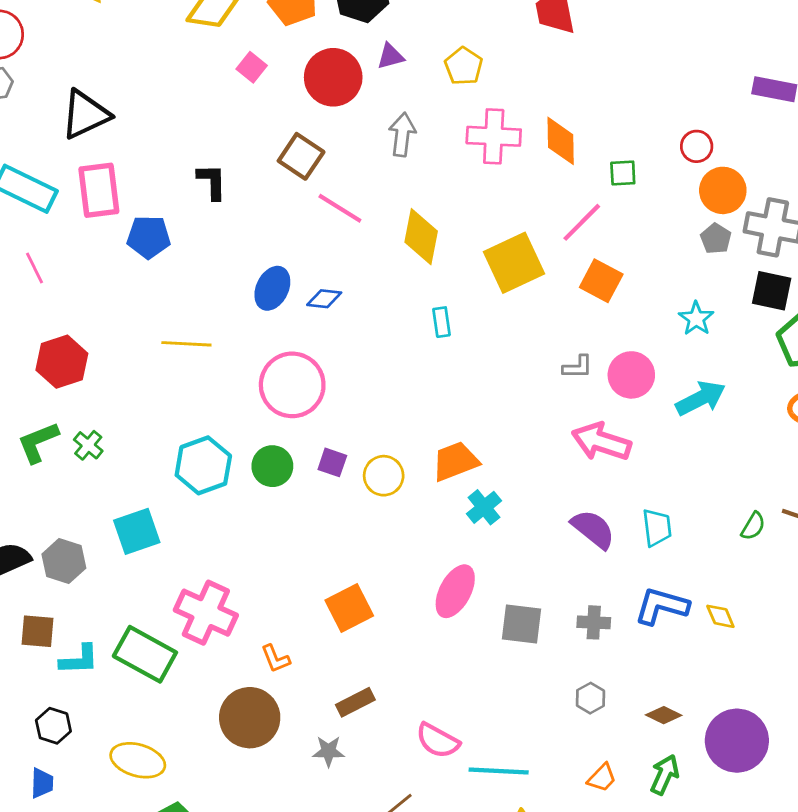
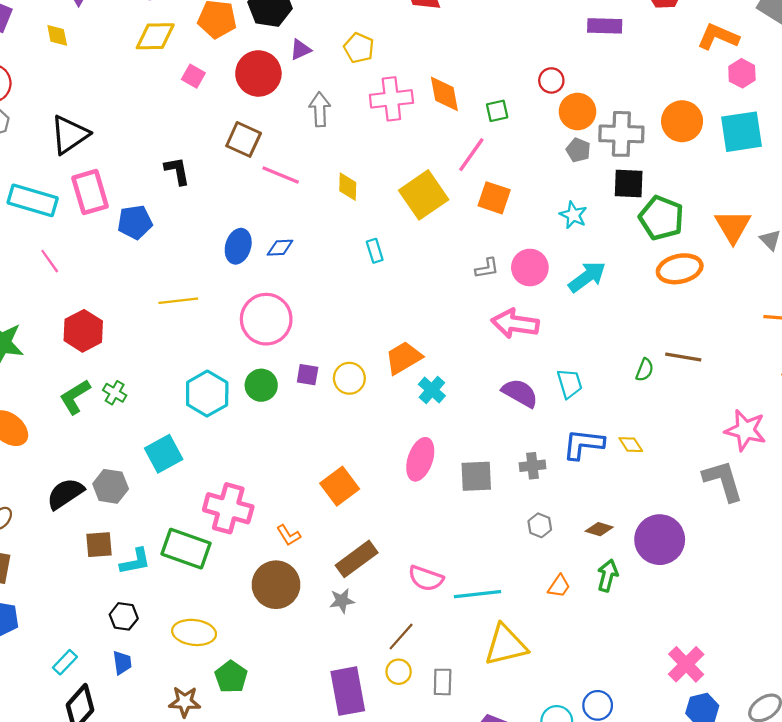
yellow diamond: (421, 237) -> (348, 187), size x0.7
brown rectangle: (355, 702) -> (357, 559), size x1.4

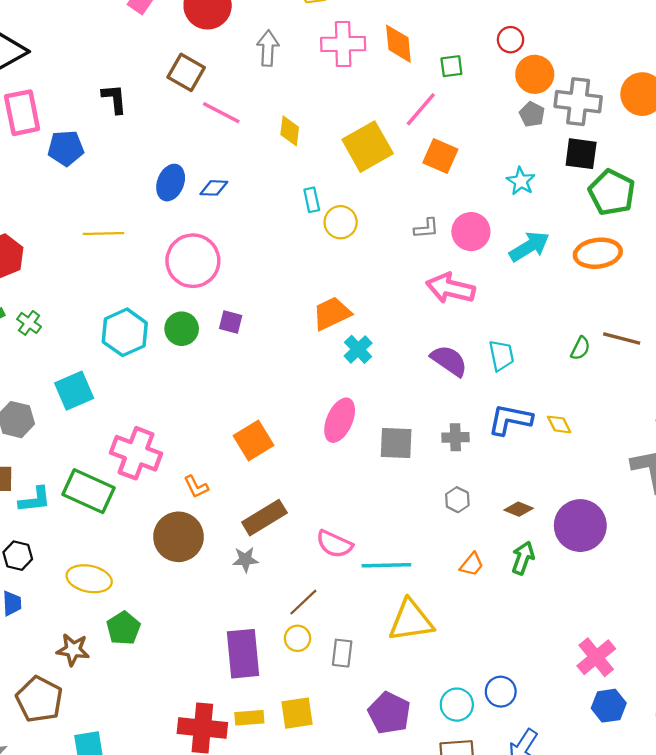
orange ellipse: (680, 269) -> (598, 253), moved
yellow circle: (349, 378) -> (341, 222), moved

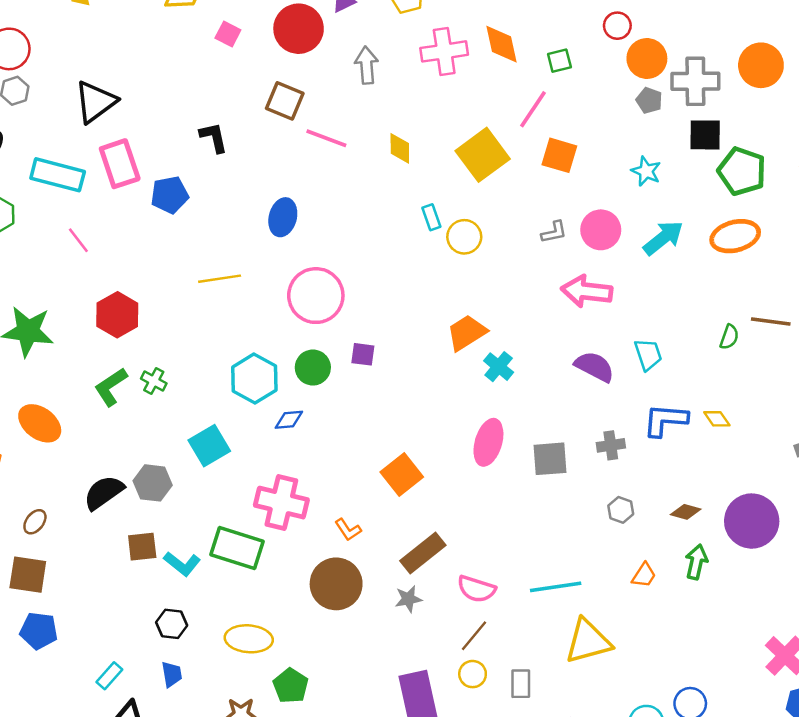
blue diamond: (214, 188) -> (289, 420), moved
cyan L-shape: (35, 500) -> (182, 564), turned 52
pink semicircle: (334, 544) -> (476, 589), moved

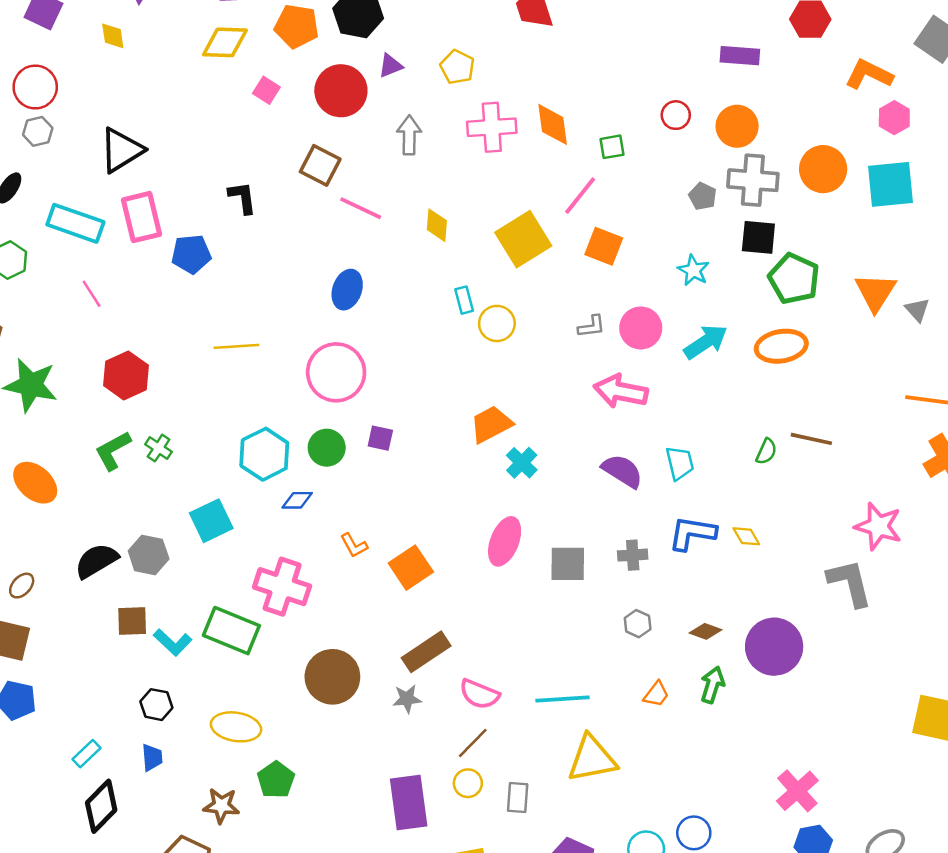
orange circle: (647, 58) -> (737, 126), moved
blue ellipse: (283, 217) -> (347, 290), moved
orange L-shape: (348, 530) -> (354, 545), moved

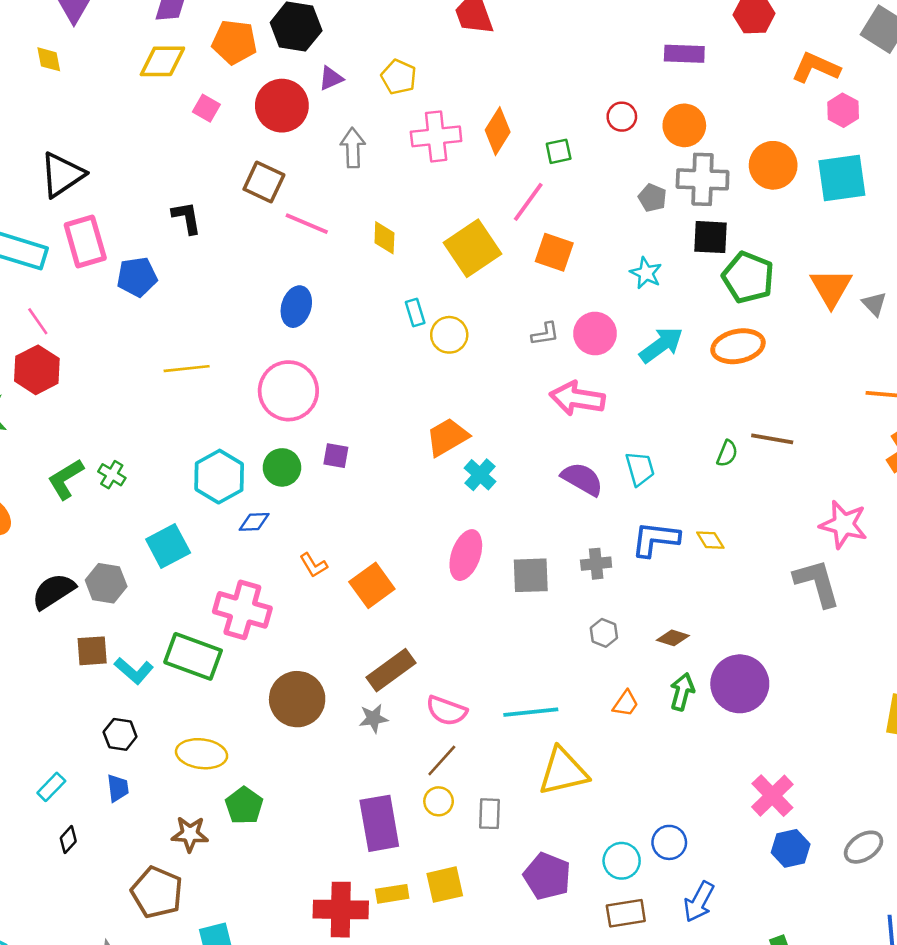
orange diamond: (553, 124) -> (498, 131), turned 42
red hexagon: (126, 375) -> (37, 370), moved
purple circle: (774, 647) -> (740, 684), moved
black diamond: (101, 806) -> (68, 840), size x0.5

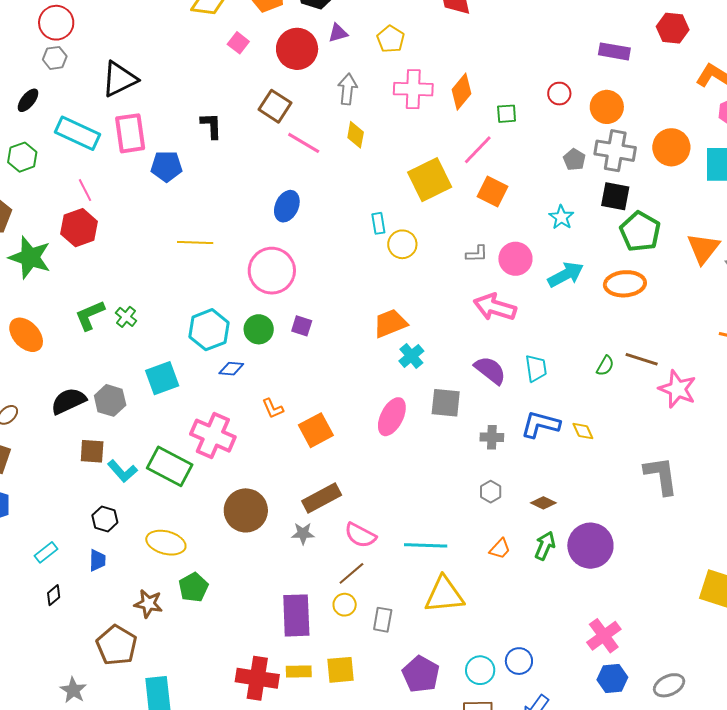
yellow diamond: (384, 238) -> (356, 135), moved
pink star: (844, 525) -> (677, 389), moved
gray square: (531, 575) -> (446, 403), moved

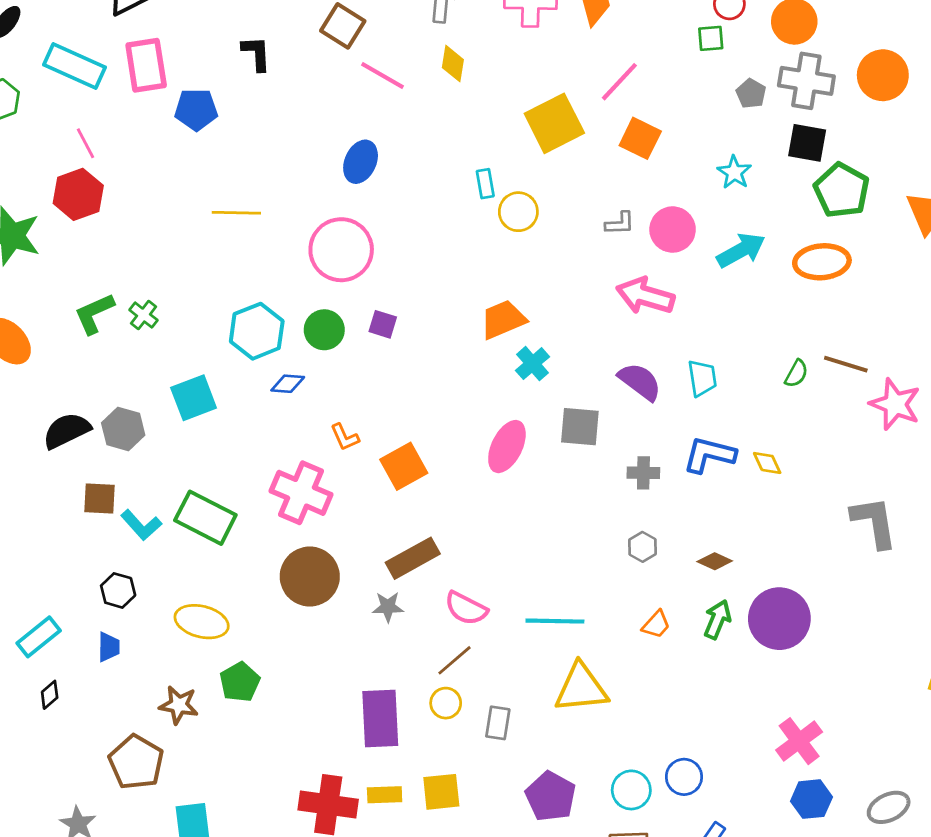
green square: (507, 114) -> (711, 38), moved
pink cross: (213, 436) -> (301, 493), moved
cyan rectangle: (46, 552) -> (39, 637), size x1.4

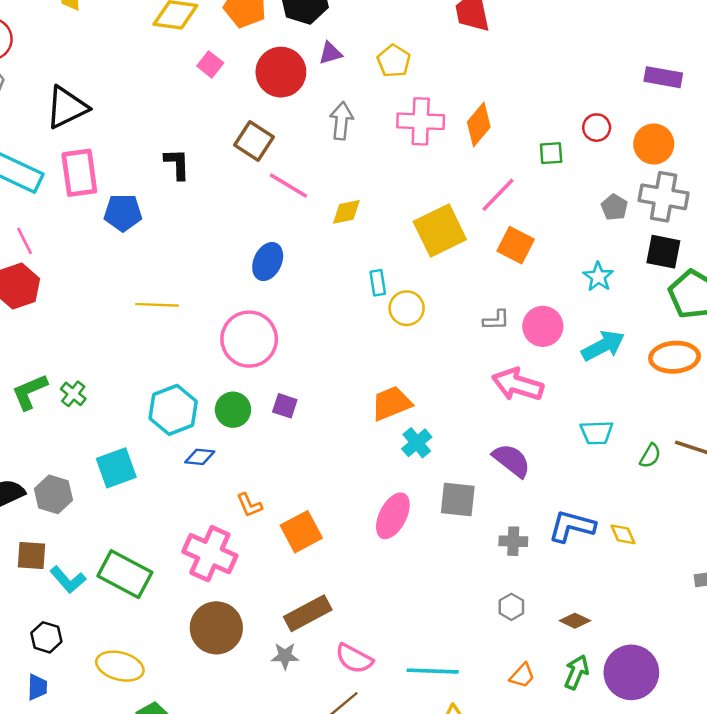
green square: (711, 38) -> (551, 153), moved
yellow diamond: (453, 64) -> (346, 212), moved, turned 68
cyan trapezoid: (702, 378) -> (597, 433), moved, turned 96

